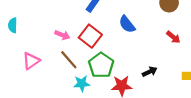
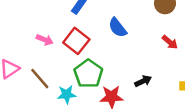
brown line: (69, 60) -> (40, 79), moved

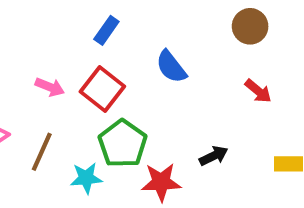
brown line: (40, 79) -> (42, 152), turned 65

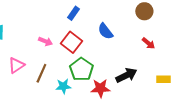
black arrow: (214, 156) -> (126, 75), size x1.5

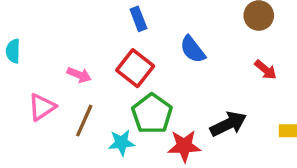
blue rectangle: (73, 13) -> (138, 19), turned -56
pink arrow: (45, 41) -> (79, 75), moved

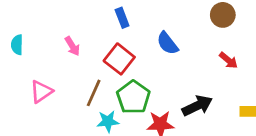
pink arrow: (79, 75) -> (72, 46), moved, turned 36
brown line: (84, 121) -> (94, 93), moved

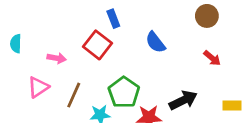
pink arrow: (72, 46) -> (57, 58), moved, turned -48
red square: (119, 59) -> (97, 45), moved
brown line: (94, 93) -> (74, 95), moved

